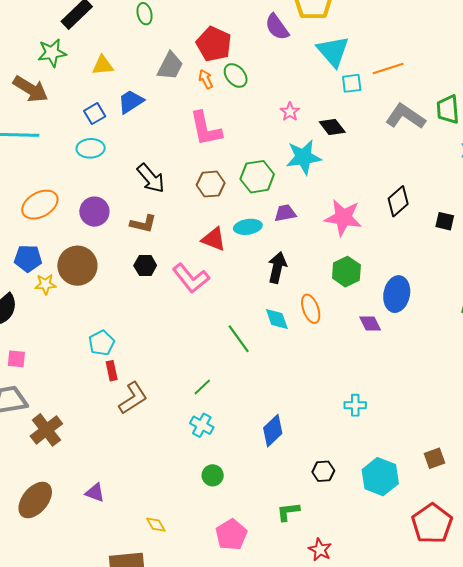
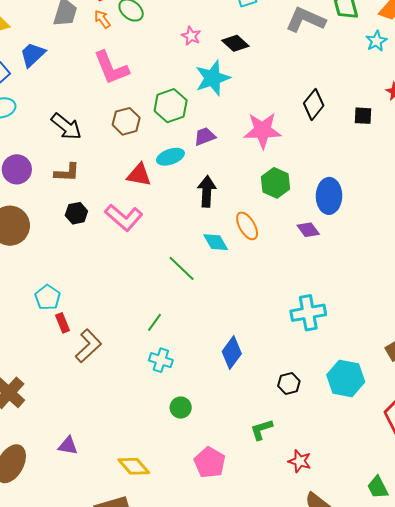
cyan cross: (355, 405) -> (308, 313), size x1.6
yellow diamond: (156, 525) -> (134, 466), size x1.5

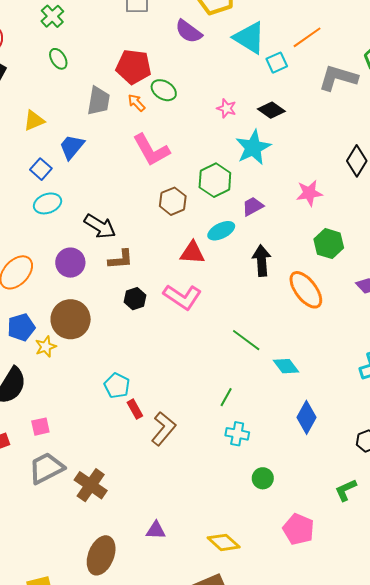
black arrow: (66, 127) -> (100, 226), moved
pink star: (263, 130) -> (309, 193), size x0.7
orange ellipse: (247, 226) -> (306, 290), size x1.4
cyan diamond: (216, 242) -> (286, 366), moved

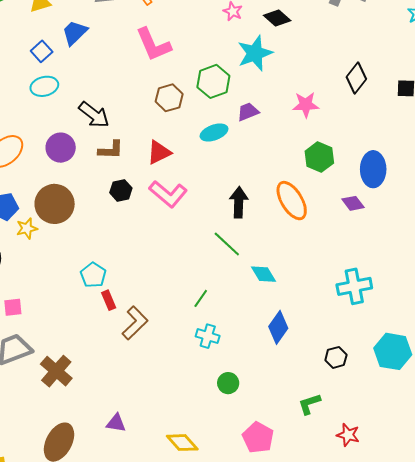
red triangle: (192, 253) -> (159, 152), moved, turned -36
black arrow: (262, 261) -> (239, 202), moved

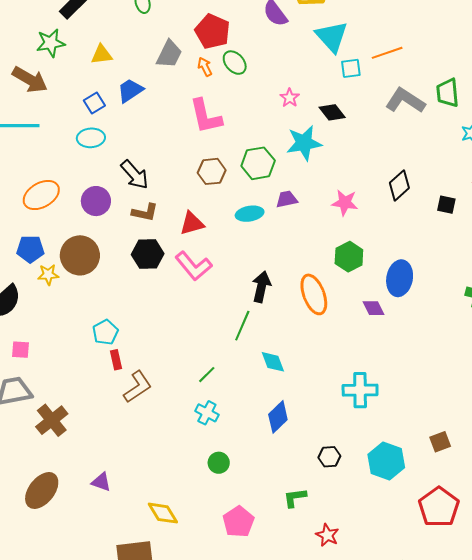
black hexagon: (121, 190) -> (148, 254), size x1.4
green line: (227, 244) -> (242, 326), turned 60

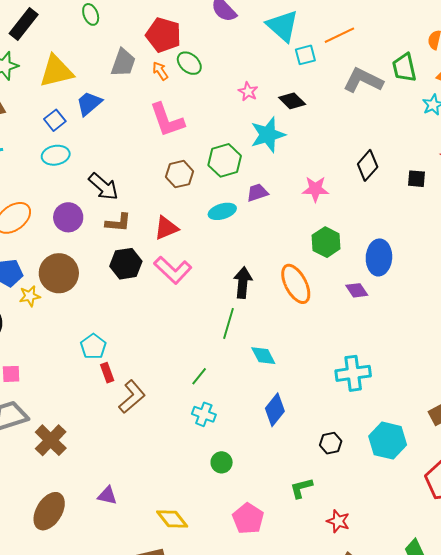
yellow triangle: (102, 55) -> (56, 71), size x1.6

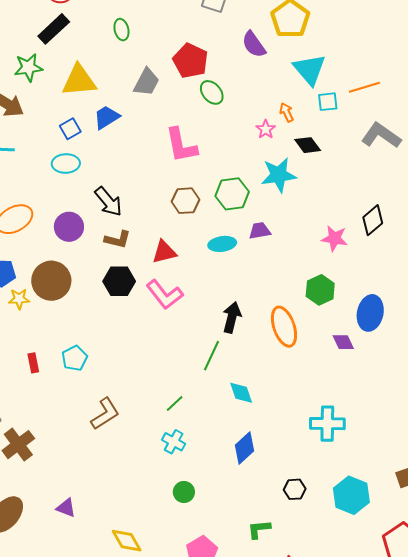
orange arrow: (160, 71) -> (287, 112), moved
pink star: (315, 189) -> (334, 238), moved
red rectangle: (107, 373) -> (33, 363), moved

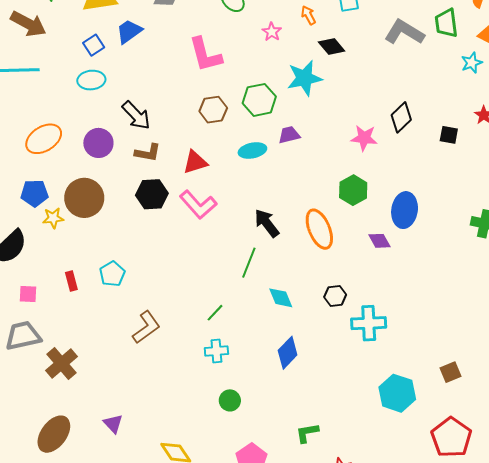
pink star: (266, 129) -> (272, 32), moved
black arrow: (232, 317) -> (267, 223), turned -48
cyan cross: (174, 442) -> (216, 351), turned -30
black hexagon: (295, 489) -> (335, 296), moved
purple triangle: (66, 508) -> (113, 424), turned 30

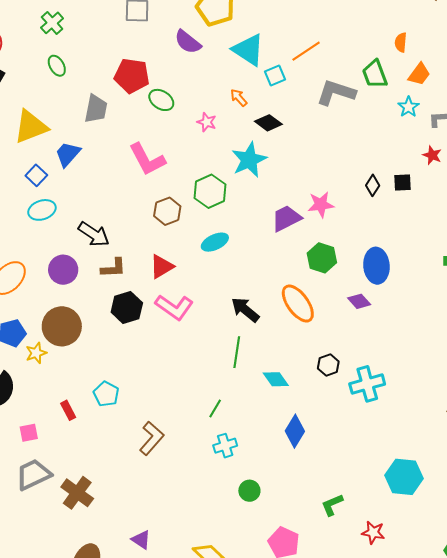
black diamond: (401, 117) -> (373, 185), moved, size x0.7
purple trapezoid: (289, 135) -> (286, 218), moved, size x1.4
cyan hexagon: (397, 393) -> (404, 477), moved

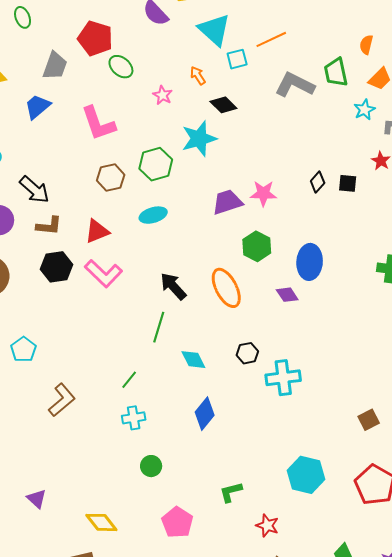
blue trapezoid: (68, 154) -> (37, 107), moved

